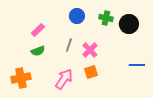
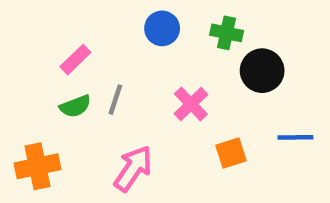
black circle: (129, 24) -> (262, 71), moved
gray line: (69, 45) -> (115, 100), moved
orange square: (91, 72) -> (231, 153), moved

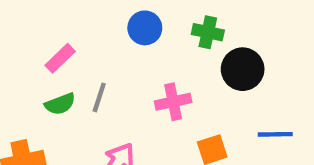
pink cross: (191, 104) -> (173, 102), turned 32

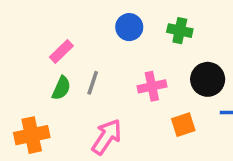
black circle: (243, 69) -> (208, 79), moved
green semicircle: (60, 104) -> (61, 88), turned -45

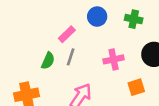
pink rectangle: (61, 51) -> (67, 34), moved

